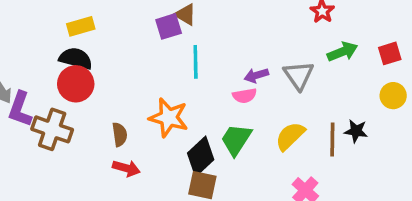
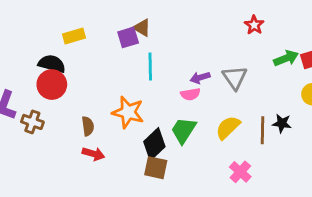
yellow rectangle: (81, 26) -> (74, 36), moved
green arrow: (342, 52) -> (286, 58), moved
brown cross: (52, 129) -> (32, 122), size x0.7

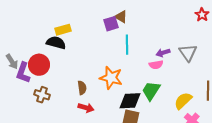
yellow rectangle: (74, 36) -> (63, 30), moved
red circle: (52, 85) -> (39, 65), moved
brown cross: (32, 122) -> (42, 95), moved
yellow semicircle: (228, 127) -> (183, 101), moved
black diamond: (154, 144) -> (130, 101), turned 40

